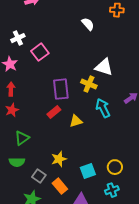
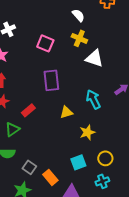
pink square: (40, 52) -> (45, 43), moved, turned -30
yellow cross: (89, 84) -> (79, 38), moved
red rectangle: (54, 112) -> (28, 110), moved
yellow star: (59, 159) -> (87, 132), moved

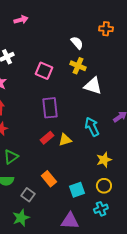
red rectangle: (28, 110) -> (47, 138), moved
yellow star: (87, 132) -> (104, 160), moved
orange rectangle: (50, 177) -> (49, 179), moved

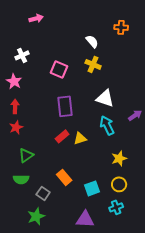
white triangle: (93, 86) -> (105, 98), moved

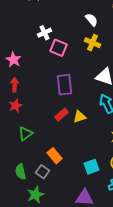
white cross: (22, 55) -> (45, 33), moved
orange rectangle: (64, 177) -> (55, 156), moved
green semicircle: (21, 179) -> (21, 172), moved, turned 77

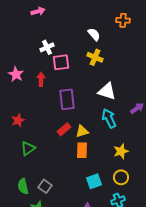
pink square: (59, 48) -> (61, 62), turned -30
red arrow: (15, 85) -> (41, 79), moved
orange rectangle: (55, 156) -> (82, 150), moved, turned 42

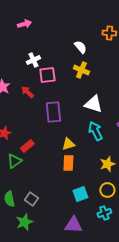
red arrow: (41, 79) -> (27, 92), turned -48
red rectangle: (64, 129) -> (27, 146), moved

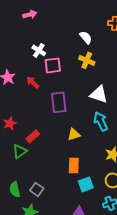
white cross: (33, 60) -> (39, 50), turned -32
orange rectangle: (68, 163) -> (74, 165), moved

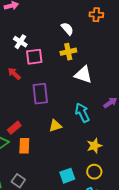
yellow cross: (87, 60) -> (68, 52), turned -35
white triangle: (99, 94) -> (83, 75), moved
orange rectangle: (74, 165) -> (24, 146), moved

